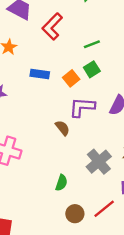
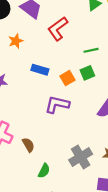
purple L-shape: (82, 107) -> (57, 104), moved
brown semicircle: (62, 128) -> (28, 145), moved

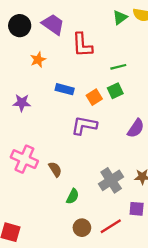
red L-shape: (58, 29) -> (82, 45), turned -55

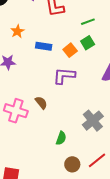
orange star: (38, 60) -> (17, 31), moved
brown semicircle: (55, 169) -> (41, 103), moved

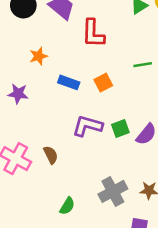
green line: (88, 22) -> (143, 65), moved
green square: (88, 43) -> (120, 129), moved
orange square: (70, 50) -> (103, 83), moved

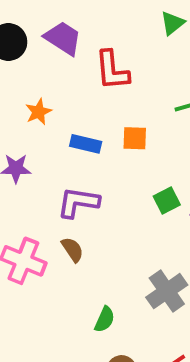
orange square: (103, 83) -> (135, 138), turned 36
purple L-shape: (87, 126) -> (78, 202), moved

